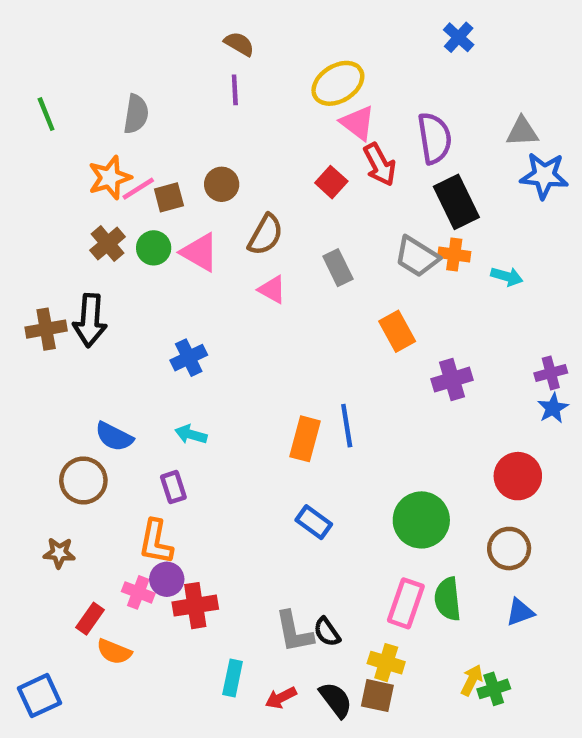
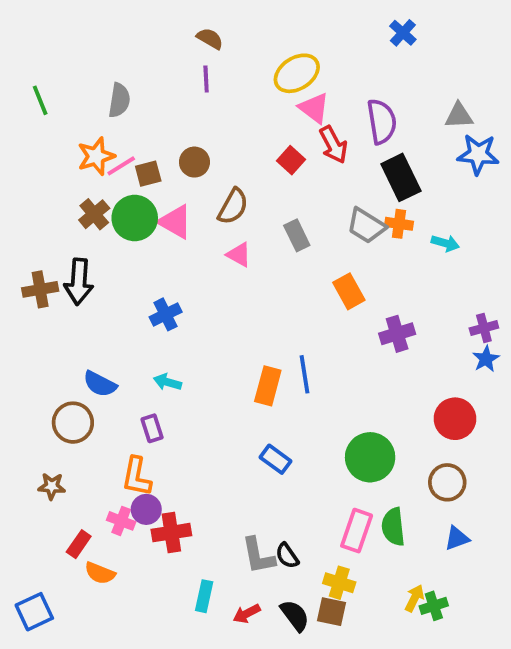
green circle: (154, 248) -> (135, 218), size x1.5

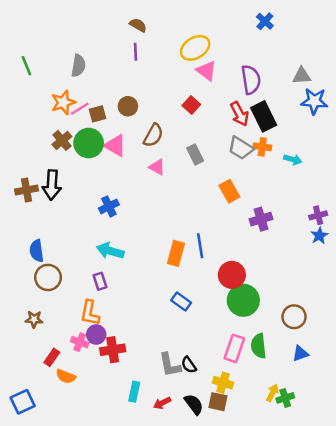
red arrow: (333, 145) -> (239, 114), moved
cyan arrow: (167, 382) -> (110, 251), size x1.5
blue semicircle: (100, 384) -> (37, 251), moved, turned 55
red circle: (455, 419) -> (232, 275), moved

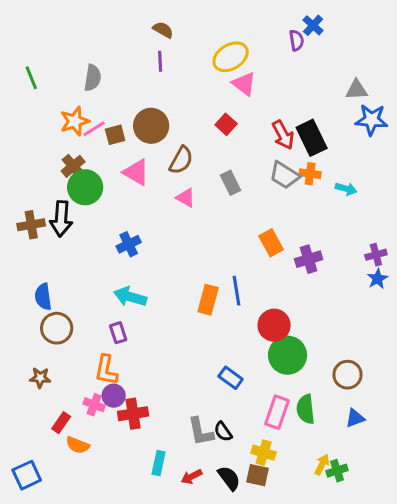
purple semicircle: (251, 80) -> (297, 40), moved, size x0.6
brown circle: (128, 106) -> (151, 126), size x1.5
green circle: (89, 143) -> (85, 187), moved
orange rectangle: (229, 191) -> (271, 243), moved
blue rectangle: (181, 302) -> (231, 378), moved

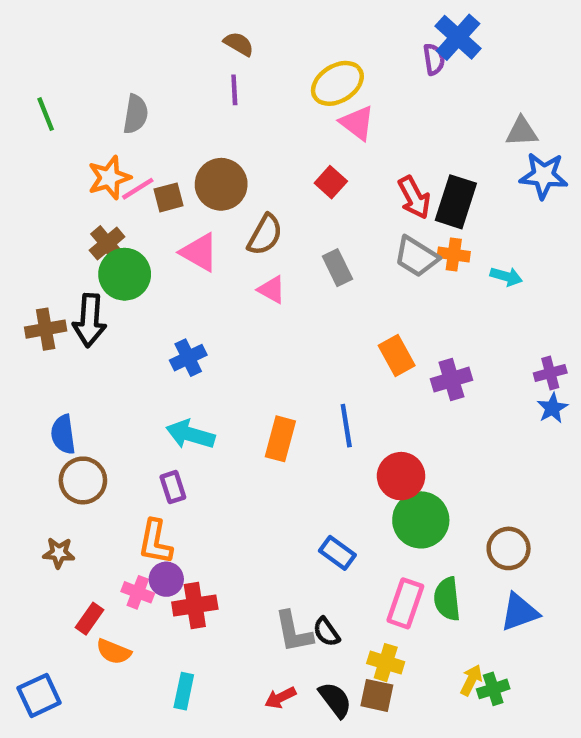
blue cross: (313, 25) -> (458, 37), size x1.5
black rectangle: (312, 138) -> (456, 202), turned 44
orange rectangle: (208, 300) -> (280, 439), moved
blue triangle: (355, 418) -> (519, 612), size x1.4
cyan rectangle: (159, 463) -> (184, 691), moved

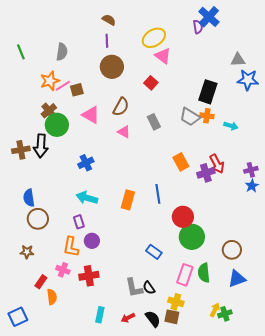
brown circle: (221, 184) -> (112, 67), moved
red arrow: (414, 197) -> (217, 164), moved
purple circle: (166, 579) -> (92, 241), moved
orange semicircle: (114, 652) -> (52, 297), turned -119
cyan rectangle: (184, 691) -> (100, 315), moved

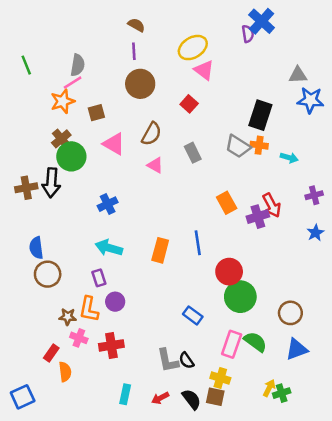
pink line: (63, 86) -> (73, 83), moved
purple cross: (251, 170) -> (314, 195), moved
brown star: (27, 252) -> (68, 317), moved
green semicircle: (204, 273) -> (255, 342), turned 132

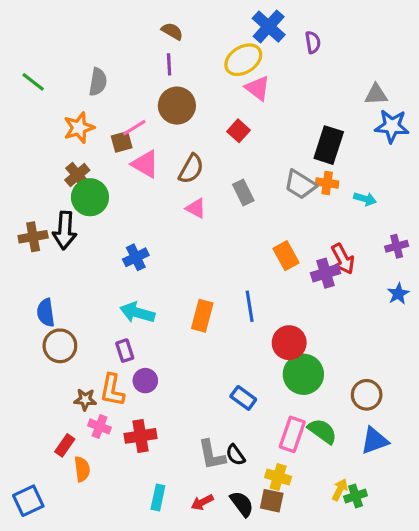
blue cross: (262, 21) -> (269, 27), moved
green line: (26, 65) -> (33, 82), turned -30
pink line: (73, 83) -> (134, 128), moved
pink triangle: (114, 144) -> (145, 164), moved

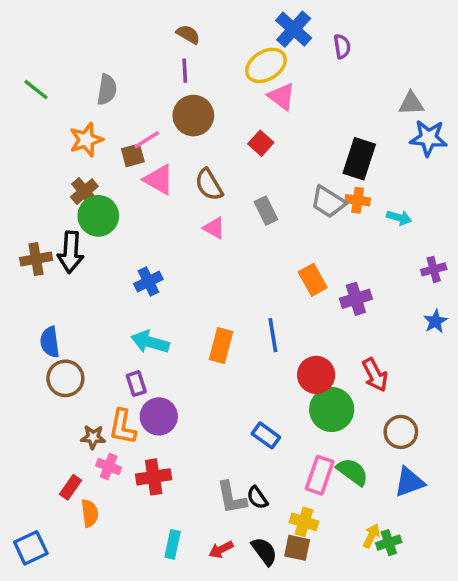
brown semicircle: (191, 169) -> (209, 185), turned 120
red arrow: (343, 259) -> (375, 375), moved
purple circle: (145, 381) -> (159, 416), size x1.4

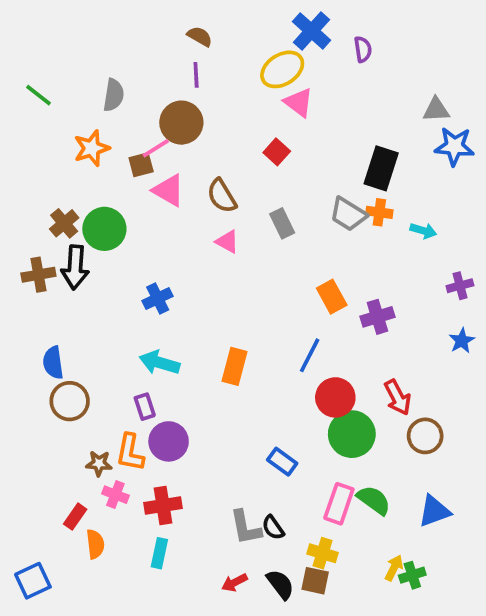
brown circle: (193, 116) -> (181, 123), moved
brown cross: (84, 192) -> (64, 223), moved
blue line: (273, 335) -> (310, 355), moved, turned 36
brown circle: (401, 432) -> (425, 436), moved
cyan rectangle: (173, 544) -> (159, 553), moved

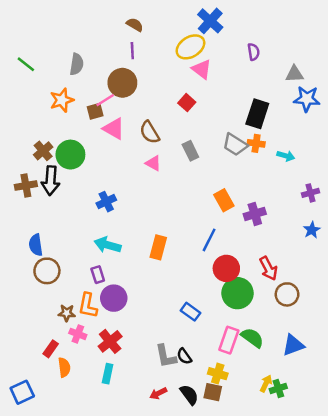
purple semicircle: (363, 49) -> (254, 52), moved
red cross: (163, 506) -> (110, 341), turned -30

